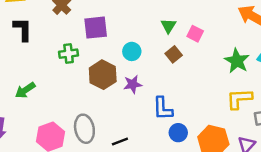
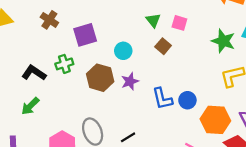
black L-shape: (23, 29) -> (34, 73), moved, turned -45
blue circle: (178, 133) -> (187, 100), moved

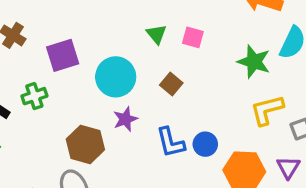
brown square: (163, 46) -> (171, 84), moved
cyan circle: (123, 51) -> (116, 77), size x1.6
brown hexagon: (100, 78) -> (85, 144), moved

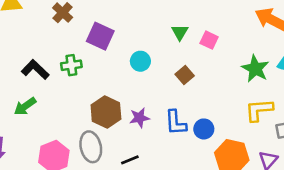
purple square: (63, 55) -> (100, 36), turned 32
cyan circle: (116, 77) -> (140, 61), size x0.6
purple star: (125, 119) -> (139, 118), moved

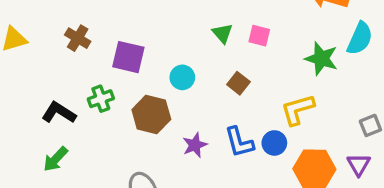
yellow L-shape: (259, 110) -> (298, 110), moved
brown hexagon: (106, 112) -> (151, 114), moved

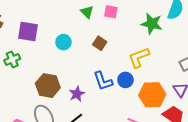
brown hexagon: (151, 114) -> (48, 86), moved
purple star: (195, 145) -> (77, 94), moved

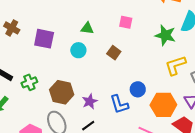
green triangle: (87, 12) -> (87, 28), moved, turned -40
yellow L-shape: (139, 57) -> (175, 65), moved
green cross: (12, 60) -> (29, 82), moved
blue L-shape: (103, 81) -> (119, 104), moved

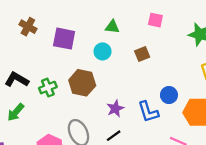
brown square: (114, 53) -> (142, 54), turned 32
brown hexagon: (62, 92) -> (82, 83), moved

